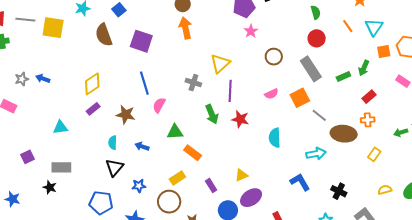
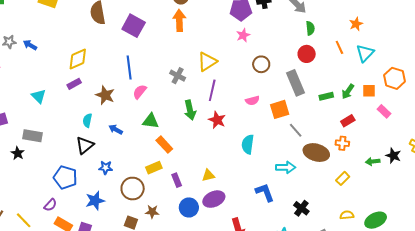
orange square: (384, 51) -> (369, 91), moved
cyan triangle: (60, 127) -> (39, 96), turned 42
yellow rectangle: (177, 178) -> (154, 168), moved

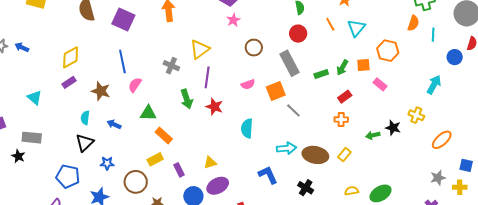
brown ellipse: (316, 153) -> (315, 155), moved

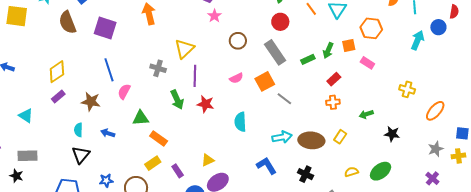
cyan arrow: (434, 85) -> (418, 40), moved
black star: (393, 128) -> (392, 134), moved
blue star: (107, 163) -> (106, 181), moved

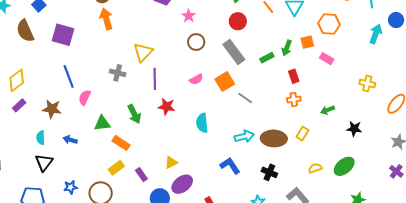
pink star: (214, 16) -> (189, 16), moved
red rectangle: (334, 79) -> (294, 76), turned -64
green arrow: (177, 100) -> (134, 114), moved

